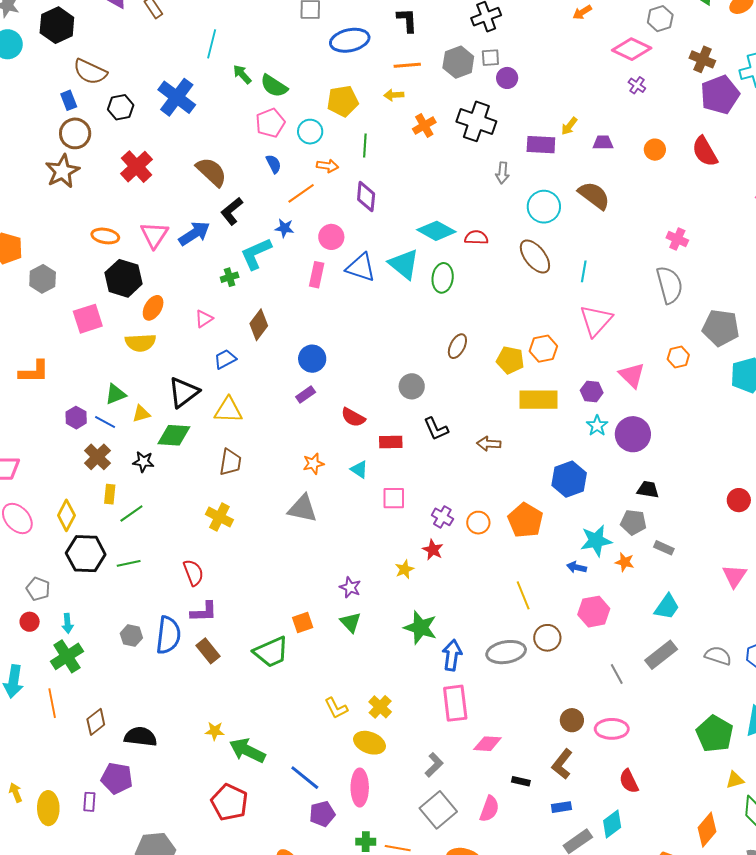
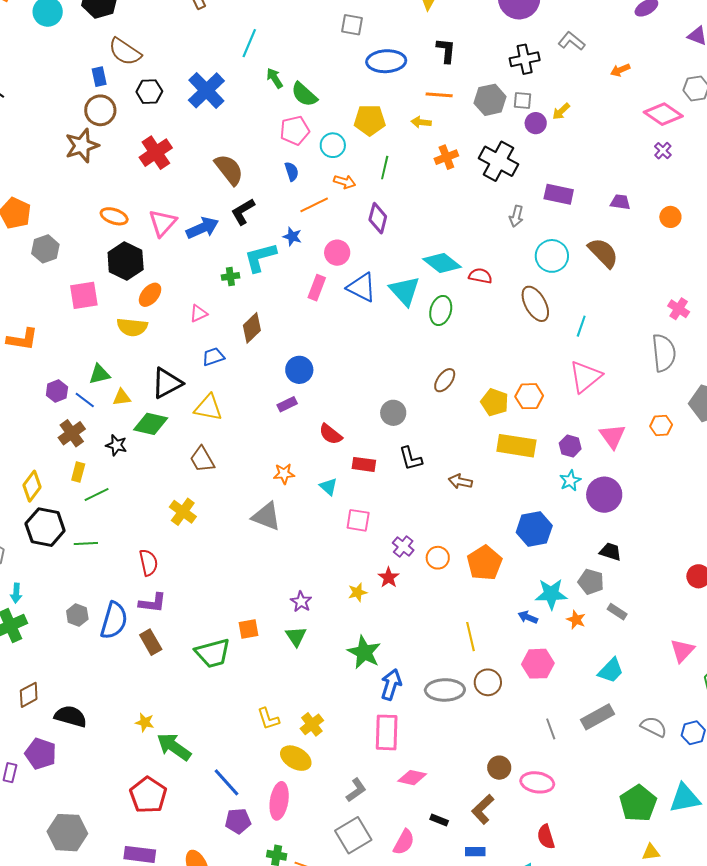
yellow arrow: (569, 126) -> (561, 111), moved
brown trapezoid: (230, 462) -> (202, 459), turned 132

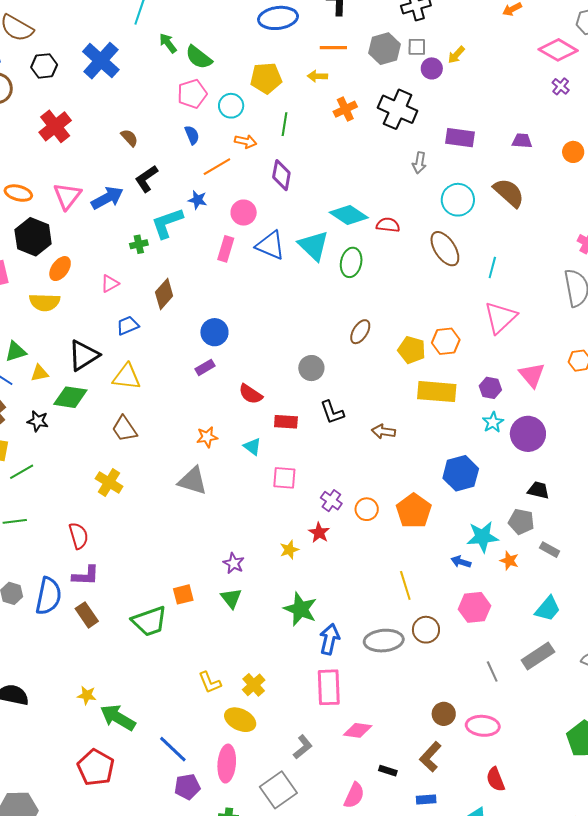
brown semicircle: (229, 170) -> (129, 138), size x0.6
gray square: (353, 835) -> (278, 790), moved

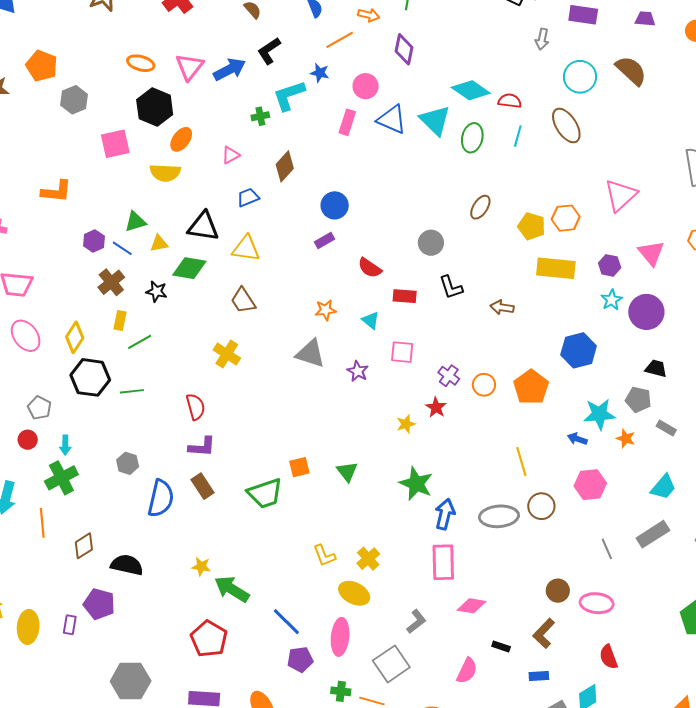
cyan line: (492, 267) -> (518, 136), moved
black triangle: (84, 355) -> (203, 226), turned 40
purple star: (234, 563) -> (358, 371), moved
blue semicircle: (48, 596) -> (161, 498), moved

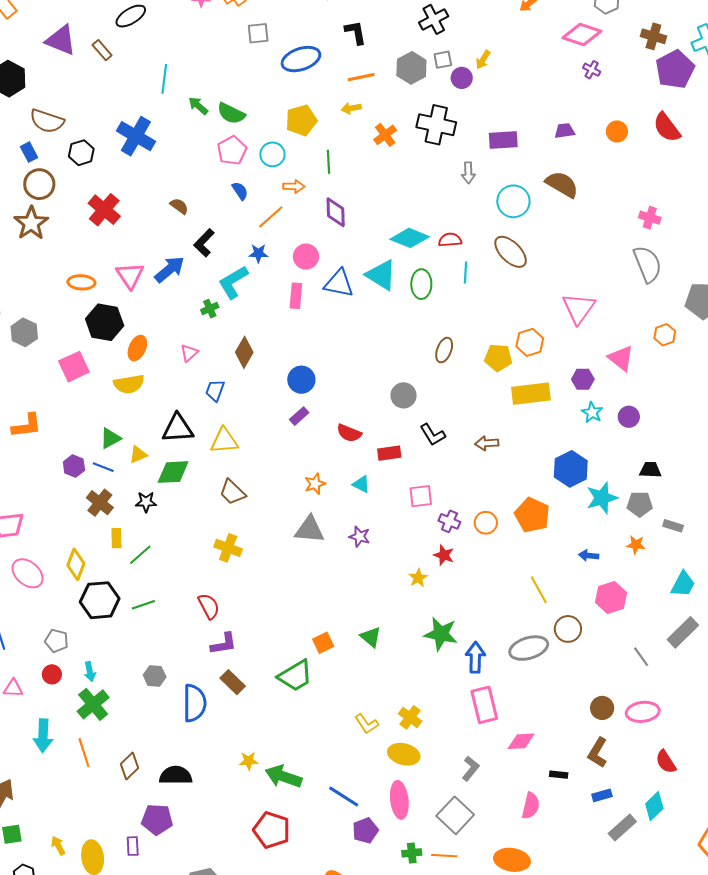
blue trapezoid: (248, 197) -> (215, 390), turned -35
purple circle: (646, 312) -> (629, 417), size x0.6
pink square: (402, 352) -> (421, 496), moved
cyan star: (599, 414) -> (602, 498), moved

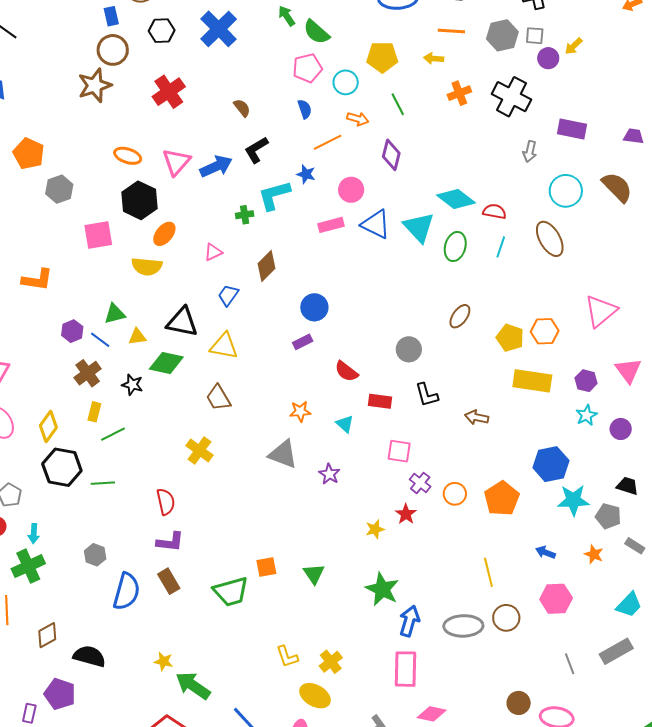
green line: (329, 162) -> (398, 104), turned -40
pink rectangle: (296, 296) -> (331, 225), turned 55

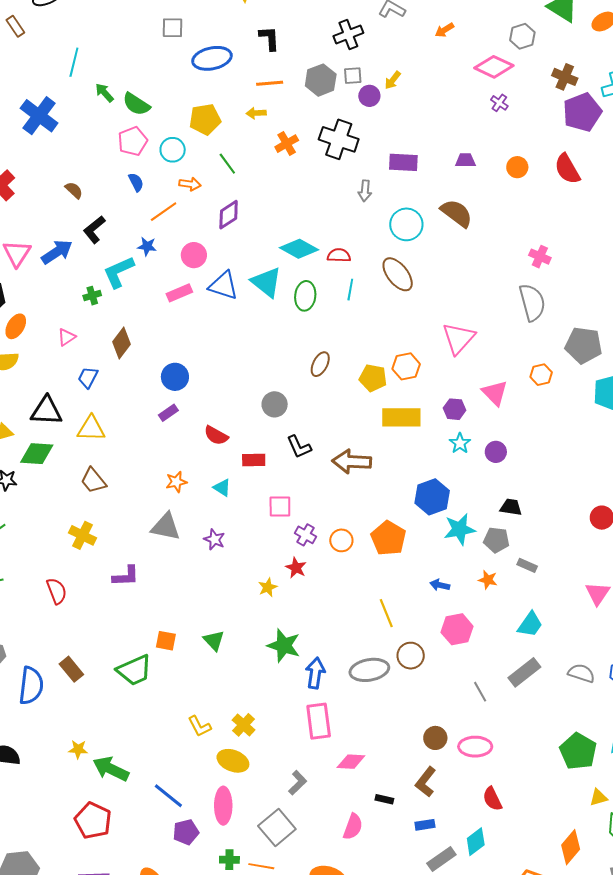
purple diamond: (391, 155) -> (229, 215), turned 52
brown arrow: (477, 417) -> (352, 462), size x1.6
purple L-shape: (170, 542) -> (126, 576), moved
orange square: (266, 567) -> (166, 641), turned 30

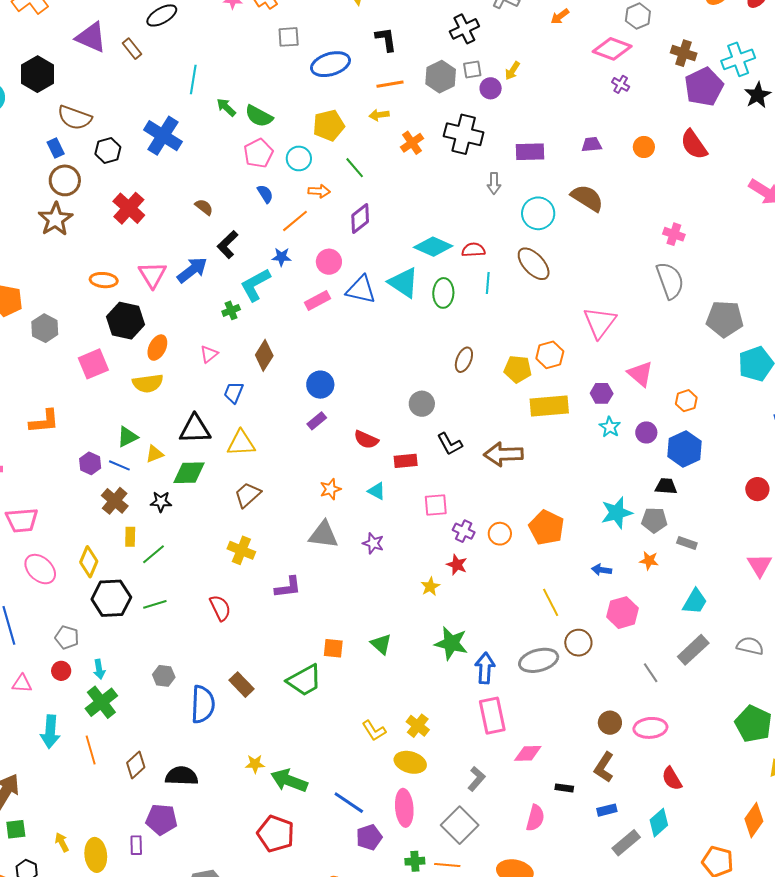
orange hexagon: (541, 375) -> (686, 401), moved
brown trapezoid: (93, 481) -> (248, 495), turned 92
blue hexagon: (432, 497) -> (685, 449), moved

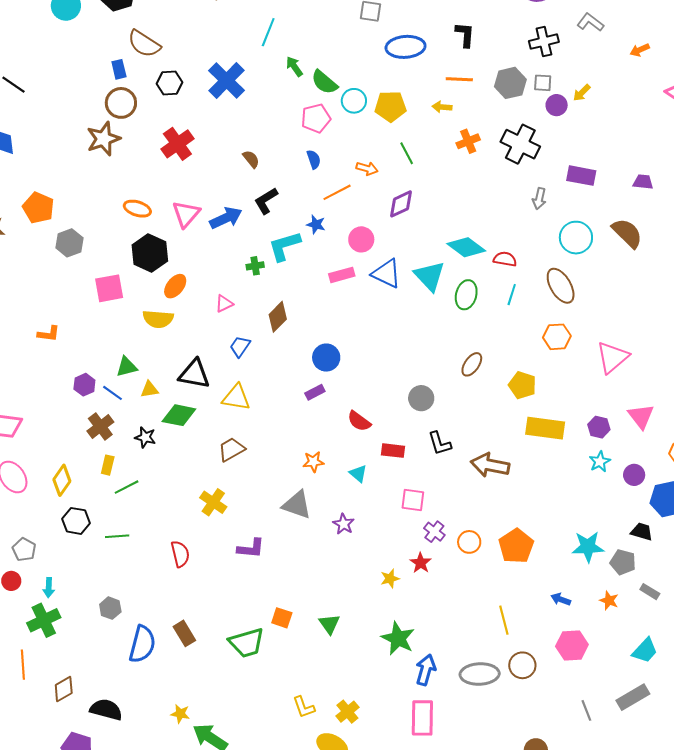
cyan circle: (299, 158) -> (354, 101), moved
orange hexagon: (550, 355) -> (557, 337), moved
orange L-shape: (44, 421) -> (49, 334), size x0.7
black hexagon: (111, 598) -> (76, 521), size x0.7

